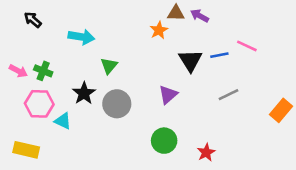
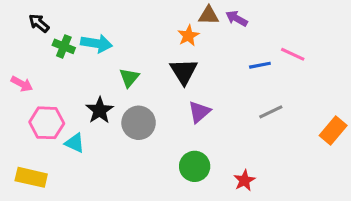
black triangle: (190, 60) -> (184, 71), moved
green cross: (43, 71) -> (64, 46), moved

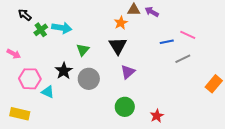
green cross: (64, 46) -> (41, 30), turned 32
gray line: (271, 112) -> (183, 59), moved

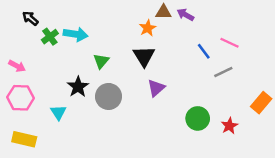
blue line: (167, 42) -> (204, 51), turned 64
pink hexagon: (30, 79) -> (21, 98), moved
cyan triangle: (48, 92) -> (58, 112), turned 32
green circle: (125, 107) -> (198, 118), moved
red star: (157, 116) -> (229, 126), moved

